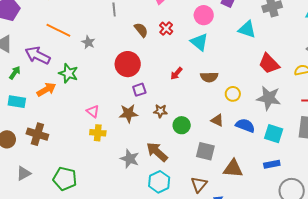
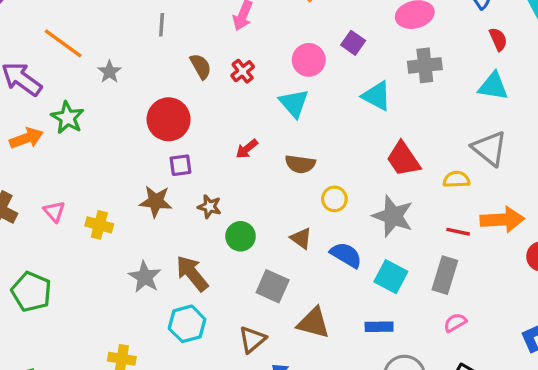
pink triangle: (93, 111) -> (54, 212), moved

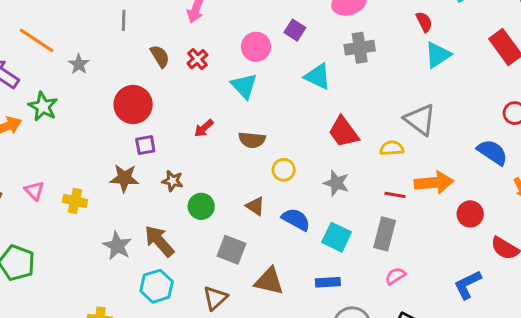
cyan triangle: (493, 86) -> (438, 55), moved, turned -40
gray star: (393, 216) -> (336, 183), size x0.7

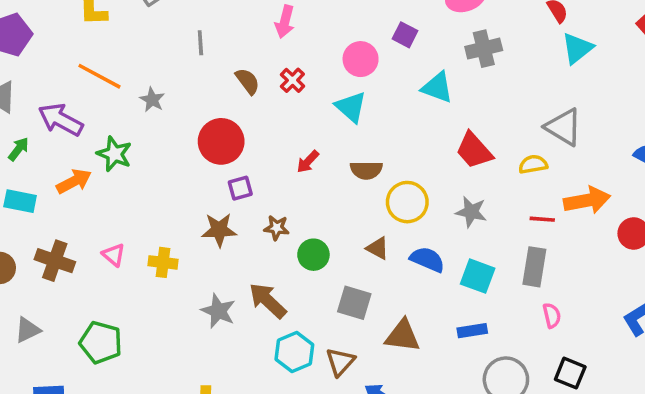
yellow circle: (284, 170) -> (407, 202), size x1.5
pink semicircle: (395, 276) -> (552, 315), turned 115
cyan hexagon: (157, 286) -> (294, 352), moved

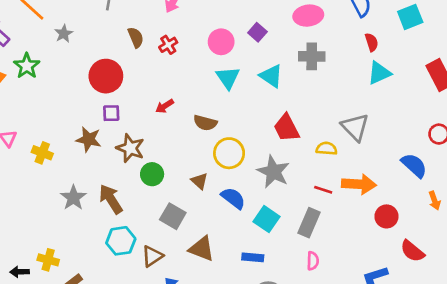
cyan triangle: (351, 107) -> (228, 78), moved
gray star: (471, 212) -> (273, 172), size x1.4
brown star: (277, 228) -> (130, 148), size x1.5

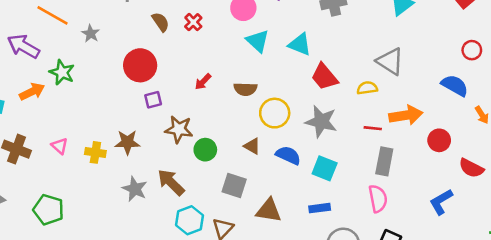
cyan triangle: (271, 76) -> (300, 44), moved
brown star: (89, 139) -> (127, 142), moved
gray rectangle: (309, 223) -> (384, 161), moved
pink semicircle: (313, 261) -> (378, 199), size x1.5

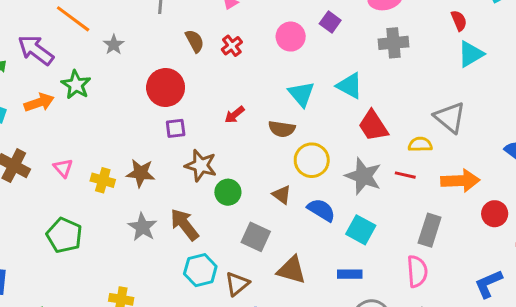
cyan triangle: (258, 41) -> (301, 94), moved
red line: (373, 128) -> (405, 175), moved
green pentagon: (48, 210) -> (64, 235), moved

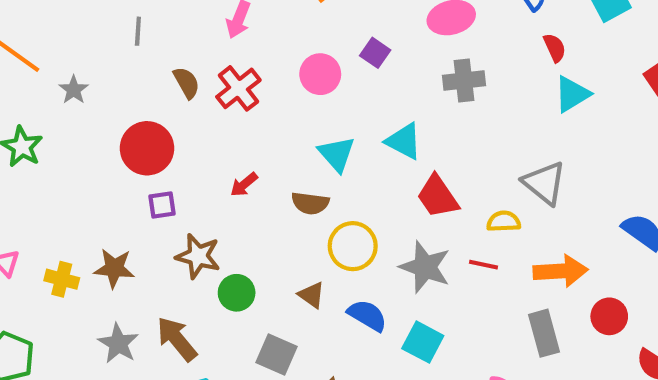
red cross: (232, 46) -> (238, 88), size x1.5
gray rectangle: (430, 230) -> (544, 333), moved, turned -32

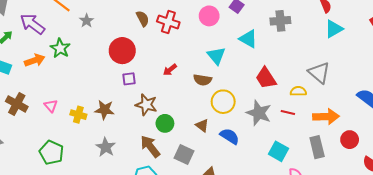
red cross: (238, 88) -> (168, 22), turned -35
cyan triangle: (404, 141) -> (248, 39), moved
brown arrow: (177, 339) -> (150, 146), moved
cyan square: (423, 342) -> (278, 151), moved

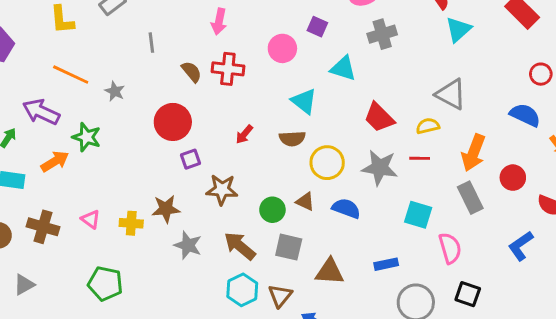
orange arrow: (326, 117) -> (473, 153), turned 125
green circle: (165, 123) -> (272, 210), moved
gray star: (106, 147) -> (188, 245), moved

